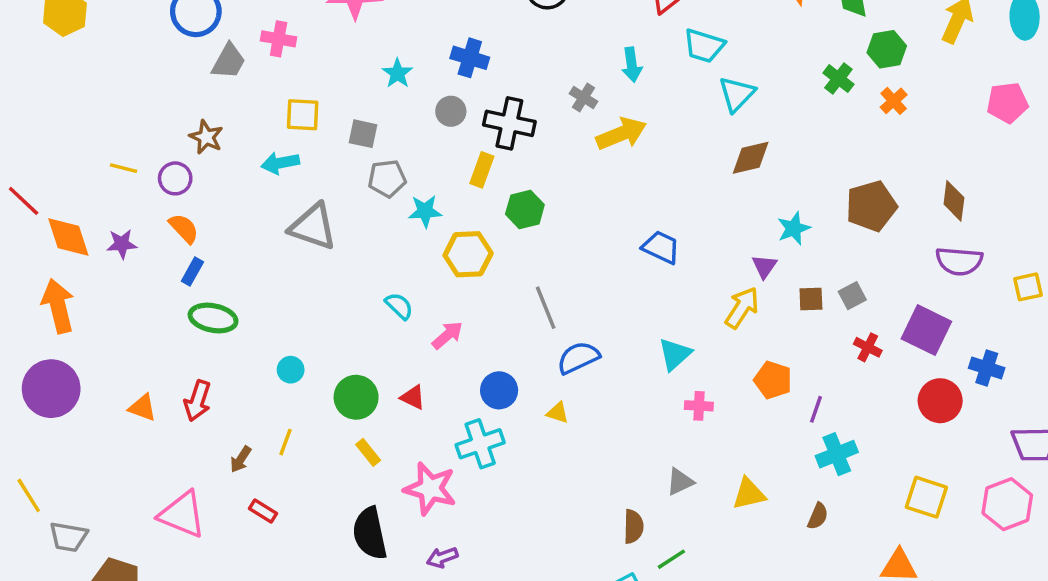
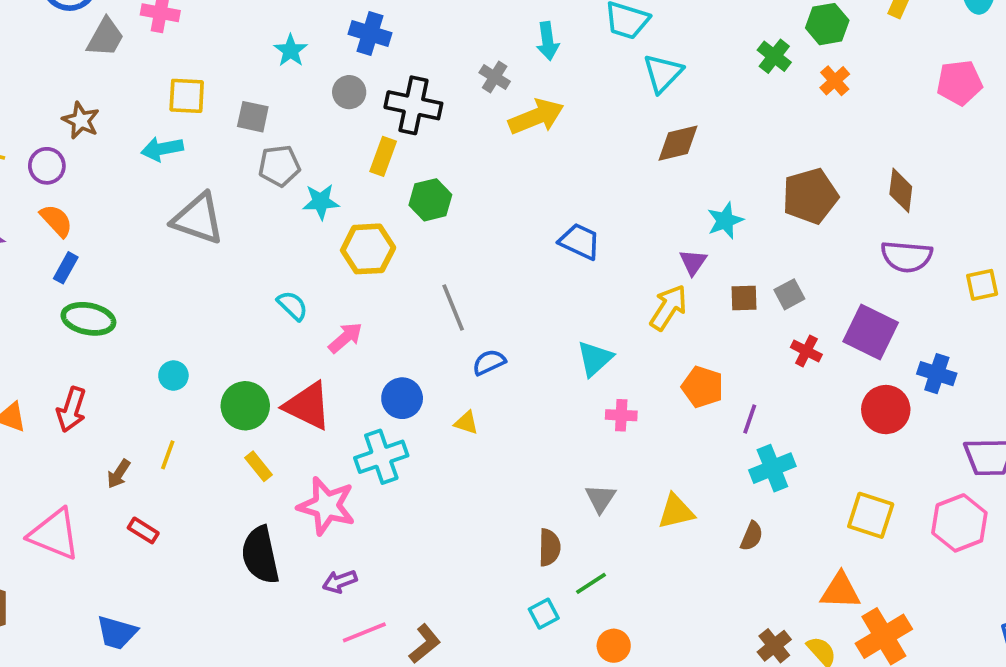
blue semicircle: (578, 358) -> (489, 362), size x0.7
red triangle: (413, 397) -> (308, 406), size x1.8
gray triangle: (680, 482) -> (600, 498), turned -32

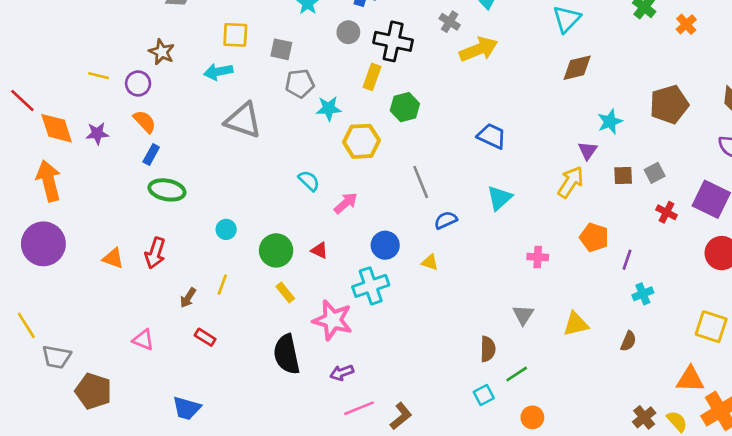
blue trapezoid: (580, 241) -> (492, 136), moved
cyan triangle: (595, 359) -> (500, 198), moved
red triangle: (308, 406) -> (319, 250), size x0.5
cyan cross: (772, 468) -> (643, 294), size x0.7
pink triangle: (54, 534) -> (143, 340), size x0.6

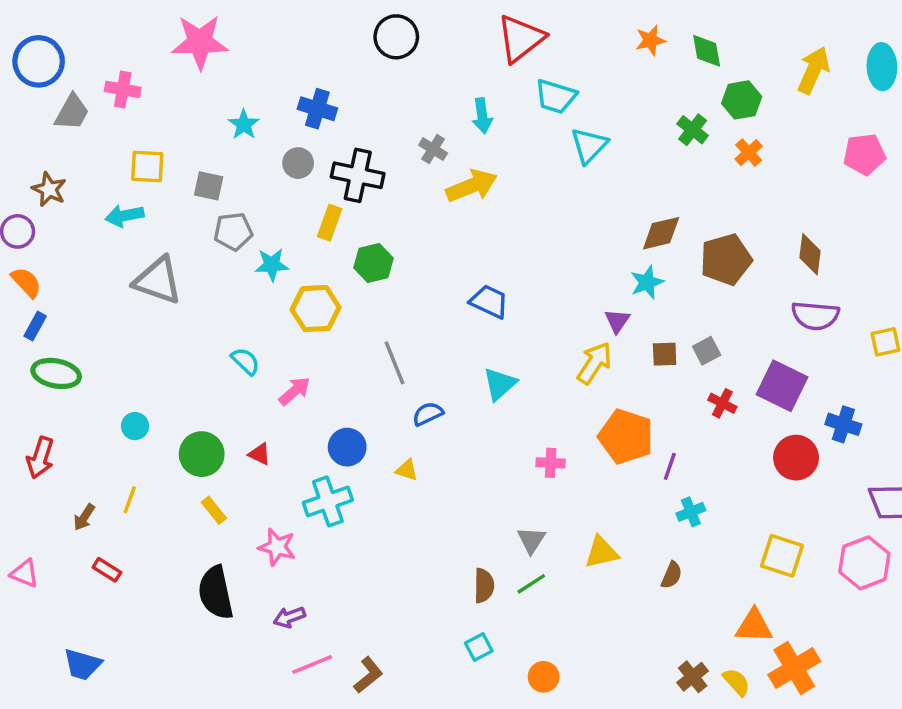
brown diamond: (577, 68) -> (661, 233), moved
orange pentagon: (594, 237) -> (626, 437), size x1.4
pink star: (333, 320) -> (277, 547), size x0.7
green line: (517, 374) -> (531, 584), moved

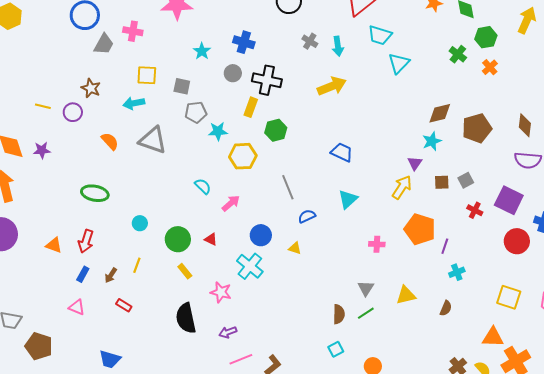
gray cross: (433, 149) -> (310, 41), moved
orange semicircle: (26, 282) -> (110, 141), moved
blue rectangle: (35, 326) -> (83, 274), moved
cyan cross: (328, 501) -> (250, 266), turned -32

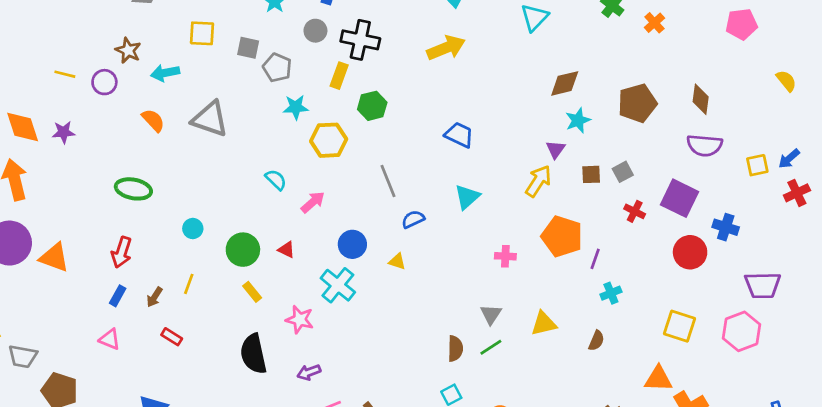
cyan arrow: (134, 103) -> (165, 73), moved
gray pentagon: (196, 112) -> (277, 68), moved, turned 30
brown diamond: (440, 113) -> (565, 83), moved
orange triangle: (54, 245) -> (54, 258), moved, size x1.4

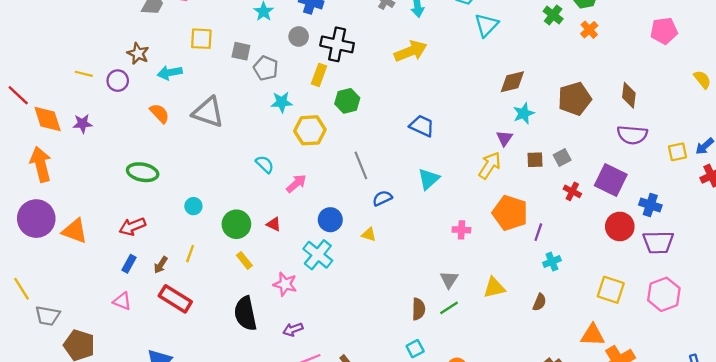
red arrow: (122, 252) -> (132, 226), turned 50
purple trapezoid: (763, 285) -> (658, 242), moved
red rectangle: (172, 337) -> (175, 299), size x1.8

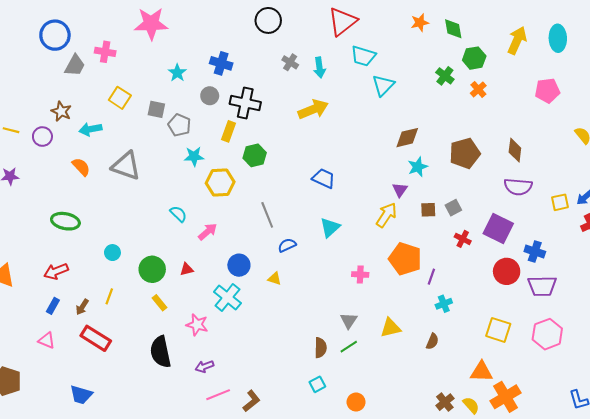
yellow square: (201, 39) -> (120, 98), turned 30
red triangle: (274, 224) -> (187, 269), turned -40

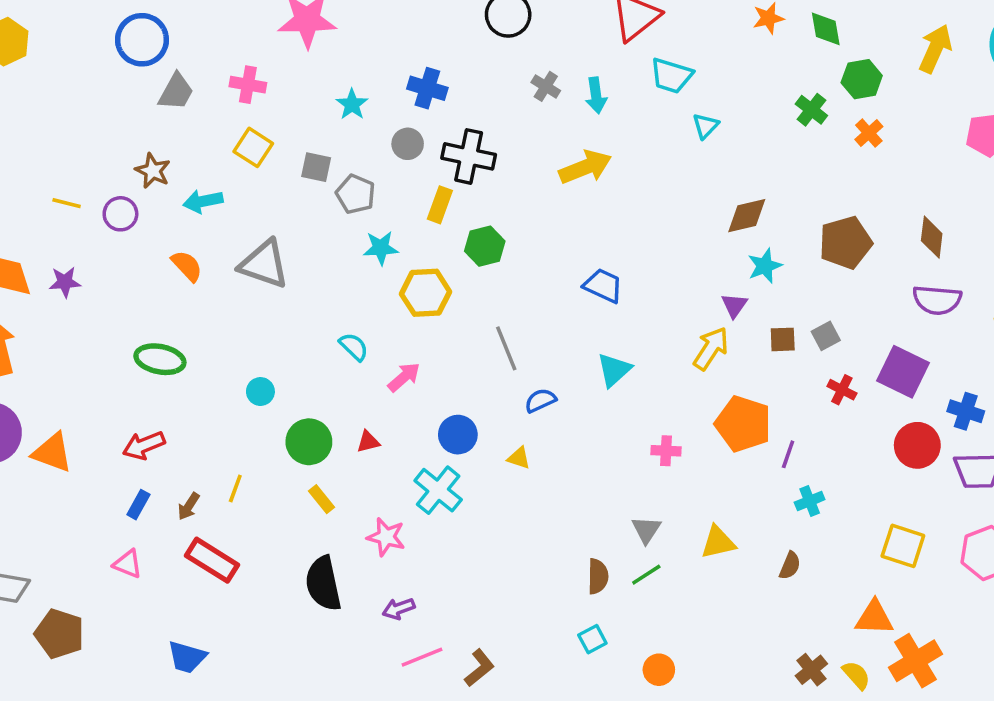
pink cross: (105, 52) -> (248, 85), moved
cyan triangle: (383, 85) -> (706, 126), size x0.7
cyan circle: (112, 253) -> (260, 392), moved

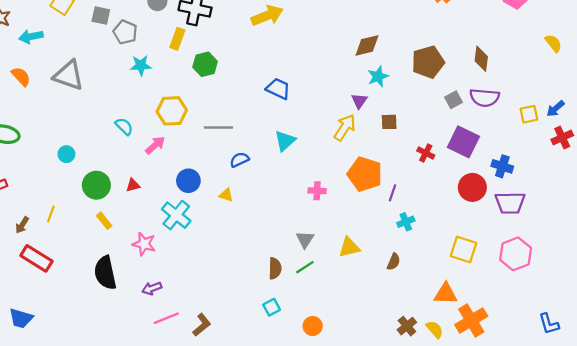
yellow hexagon: (426, 293) -> (172, 111), moved
gray square: (826, 336) -> (453, 100), moved
gray line: (506, 348) -> (218, 127), turned -68

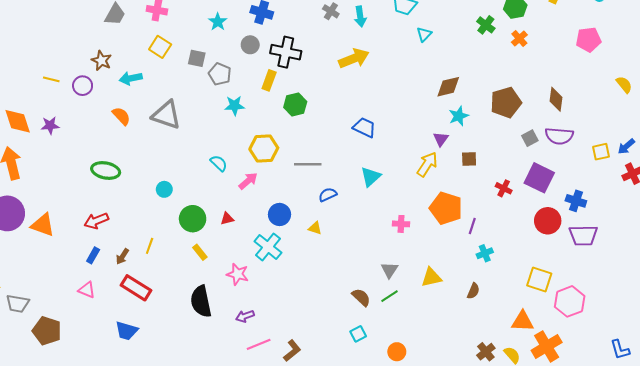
pink hexagon: (516, 254) -> (570, 301), moved
brown semicircle: (275, 268) -> (361, 297), turned -48
blue trapezoid: (21, 318) -> (127, 331), moved

